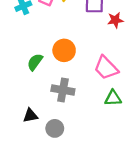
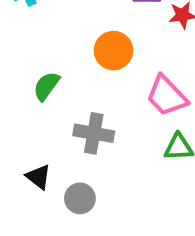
orange circle: (64, 50) -> (113, 51), moved
black triangle: (30, 116) -> (39, 177), turned 49

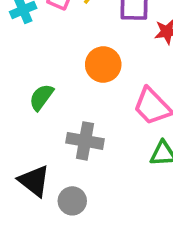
black triangle: (39, 177) -> (34, 181), size x1.4

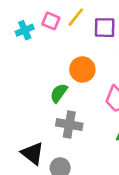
green semicircle: (41, 97) -> (59, 93), moved

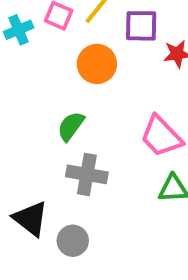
orange circle: (82, 69) -> (97, 64), moved

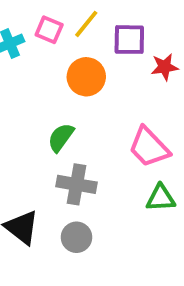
gray circle: (73, 241) -> (76, 237), moved

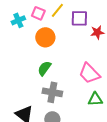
orange circle: (86, 77) -> (45, 37), moved

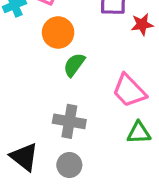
green semicircle: (44, 68) -> (74, 65), moved

